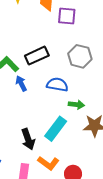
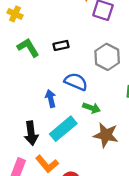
black rectangle: (37, 56) -> (61, 45), size x0.6
blue arrow: (21, 83) -> (51, 99), moved

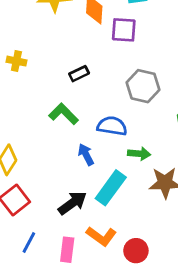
black rectangle: (61, 45) -> (79, 74), moved
green L-shape: (28, 48) -> (64, 114), moved
black arrow: (31, 133) -> (72, 203), turned -105

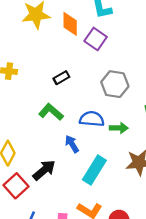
purple square: (124, 30) -> (96, 39), turned 35
green arrow: (139, 154) -> (119, 128), moved
black arrow: (72, 203) -> (44, 170), moved

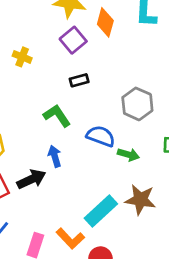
purple square: (96, 39) -> (73, 40), moved
blue arrow: (72, 144) -> (55, 156), moved
cyan rectangle: (94, 170) -> (101, 211), moved

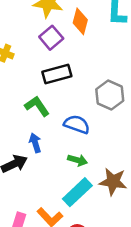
black rectangle: (79, 80) -> (57, 74), size x1.6
green arrow: (128, 155) -> (77, 160), moved

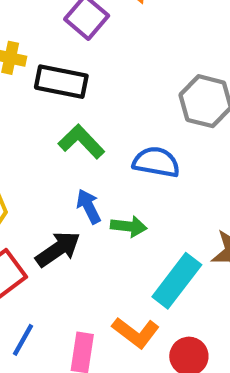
black rectangle: (57, 74) -> (61, 82), moved, turned 36
green arrow: (77, 160) -> (129, 226), moved

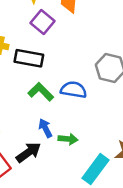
blue semicircle: (156, 162) -> (74, 90), moved

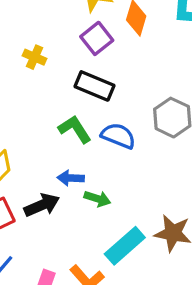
black rectangle: (29, 58) -> (94, 86), moved
blue arrow: (45, 128) -> (71, 178), turned -72

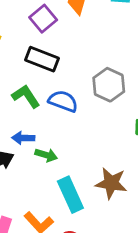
cyan rectangle: (125, 246) -> (70, 195), turned -72

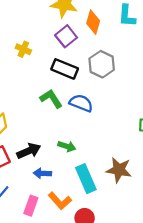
gray hexagon: (109, 85) -> (102, 64), moved
blue arrow: (23, 138) -> (42, 173), moved

